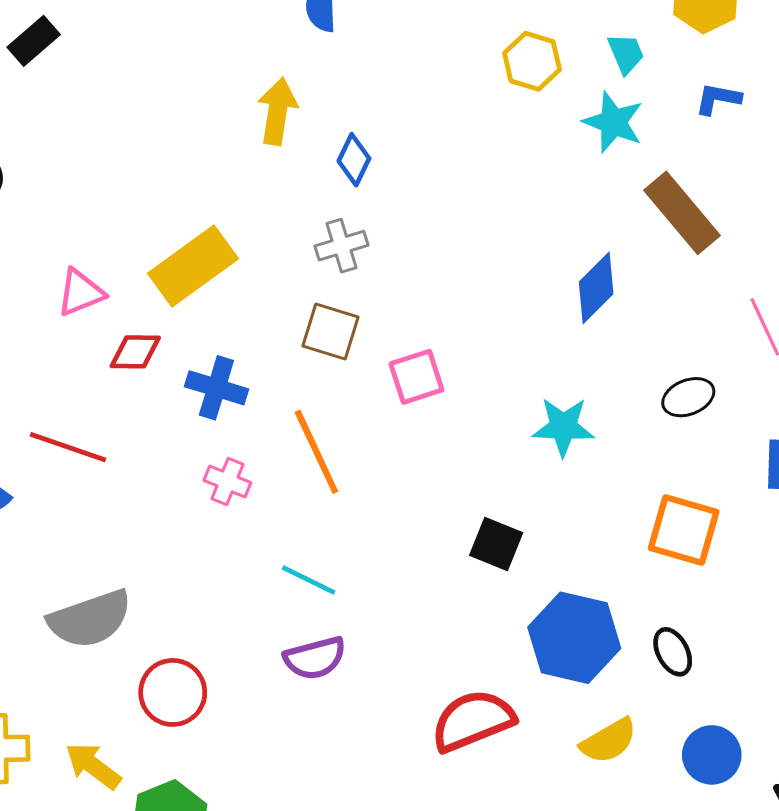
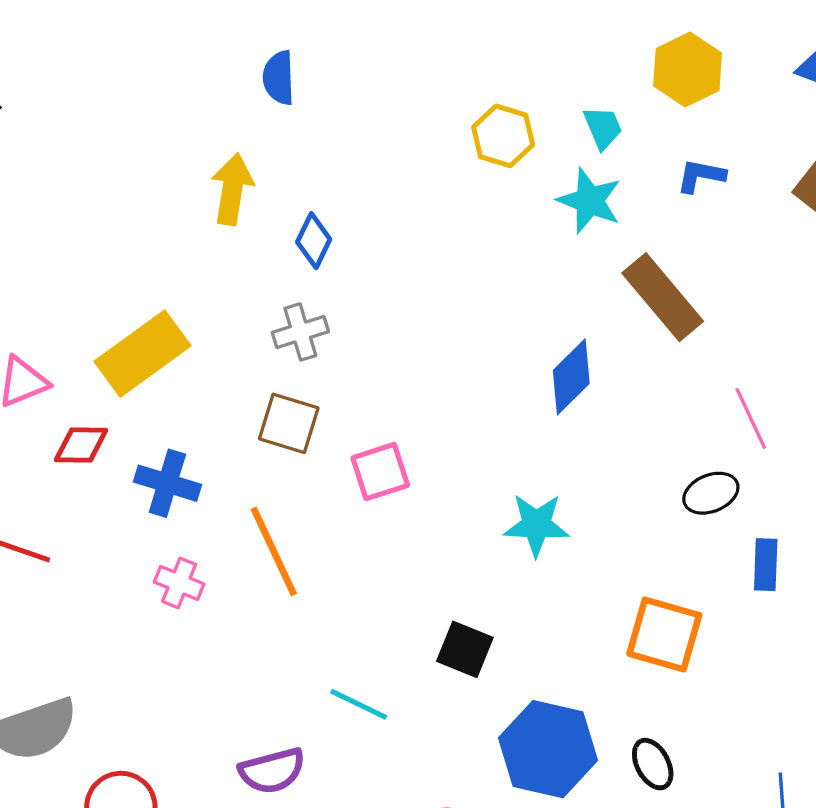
black ellipse: (688, 397) -> (711, 493), moved
cyan line: (309, 580) -> (359, 704), moved

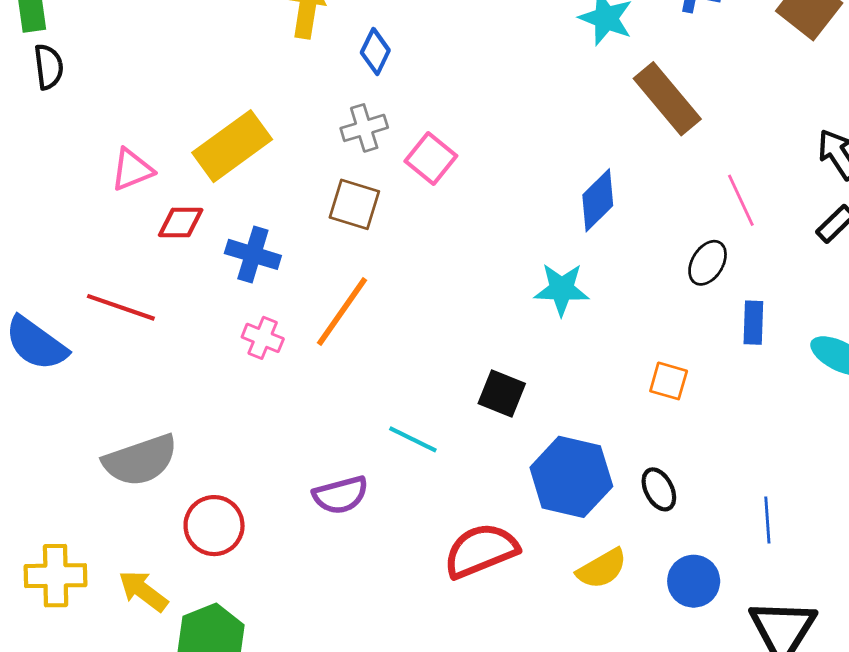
blue diamond: (571, 377) -> (598, 200), moved
pink square: (380, 472) -> (431, 159), moved, turned -33
black ellipse: (711, 493) -> (708, 263), turned -36
orange line: (274, 551) -> (342, 311), turned 60
orange square: (664, 634) -> (669, 381), size x0.6

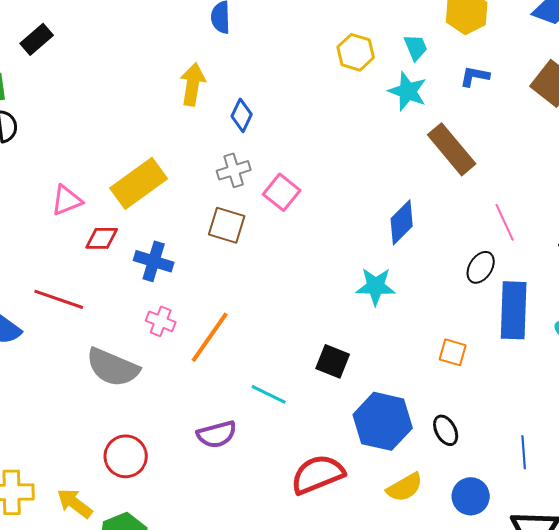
orange line: (342, 311) -> (210, 337), moved
blue rectangle: (753, 323) -> (514, 310), size x1.8
gray semicircle: (140, 460) -> (113, 367), moved, turned 42

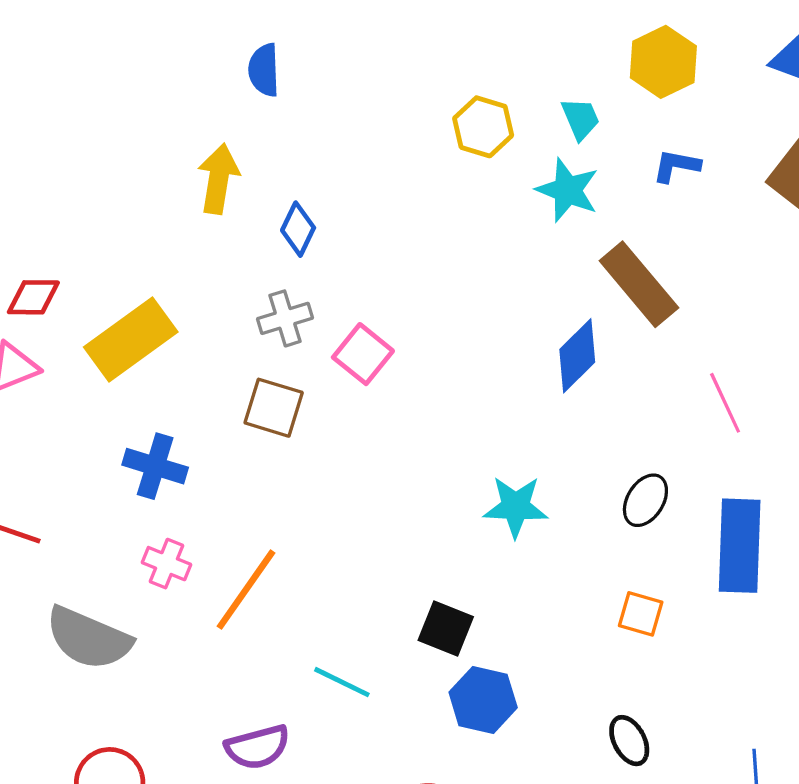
blue diamond: (402, 222) -> (577, 356), moved
red diamond: (102, 238) -> (33, 297), moved
black ellipse: (481, 267) -> (645, 500), moved
blue hexagon: (383, 421) -> (483, 700), moved, size x0.7

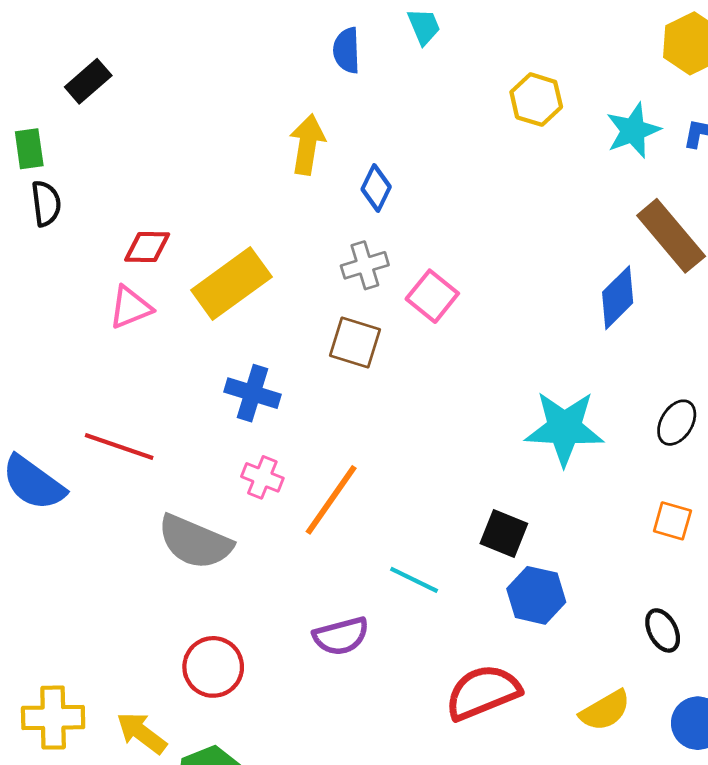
cyan trapezoid: (581, 119) -> (424, 27), moved
cyan star: (568, 190) -> (633, 130), moved, turned 30
cyan star: (516, 507) -> (564, 428), size x1.4

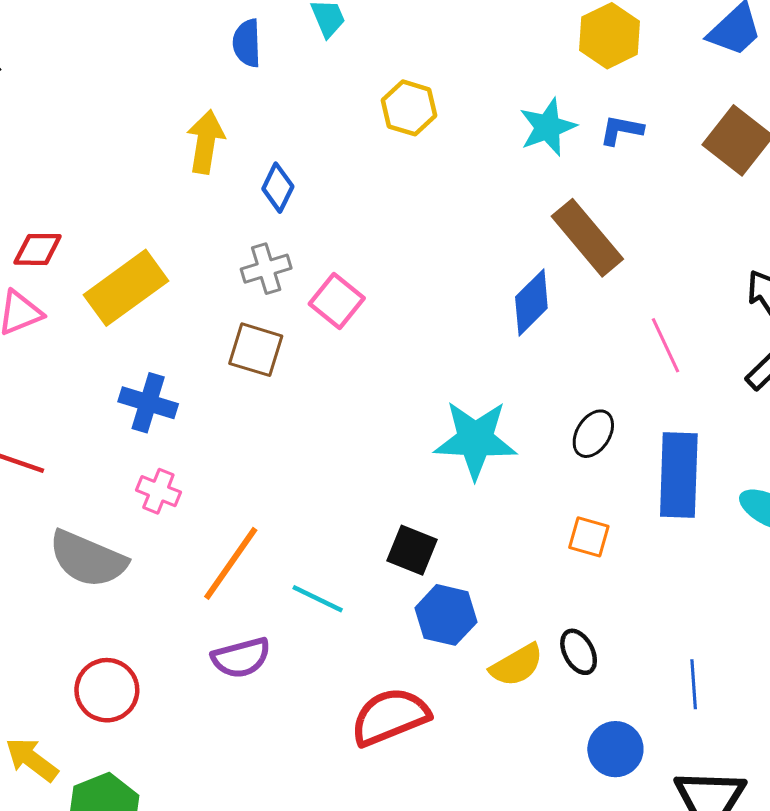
yellow hexagon: (536, 100) -> (409, 108), moved
orange line: (331, 500) -> (231, 563), moved
yellow semicircle: (605, 710) -> (517, 665), moved

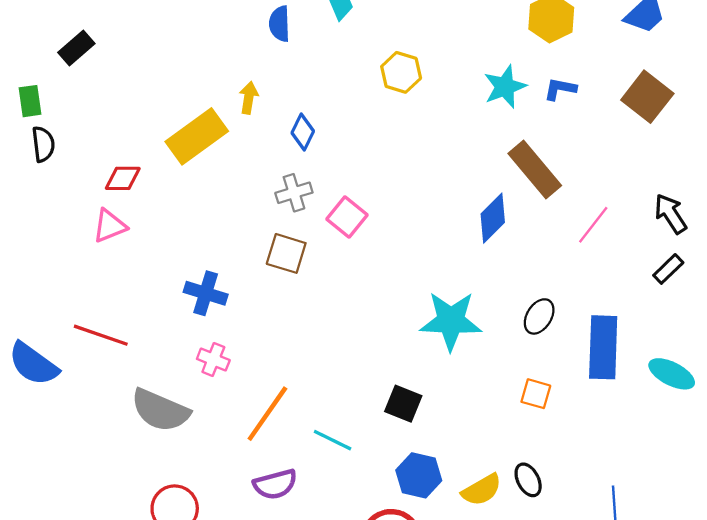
yellow arrow: (206, 142) -> (249, 98), size x0.7
yellow rectangle: (126, 288) -> (197, 136), moved
pink line: (666, 345) -> (593, 225), moved, turned 63
blue hexagon: (446, 615) -> (419, 475), moved

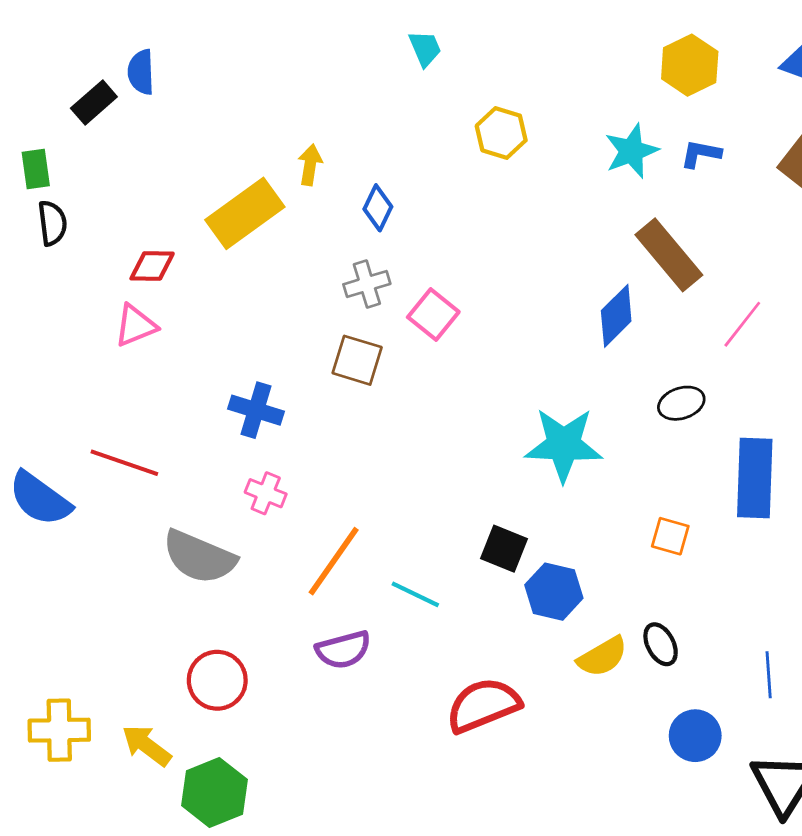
blue semicircle: (280, 24) -> (141, 72), moved
black ellipse: (539, 316) -> (681, 403), moved, turned 40
blue hexagon: (419, 475) -> (554, 592), moved

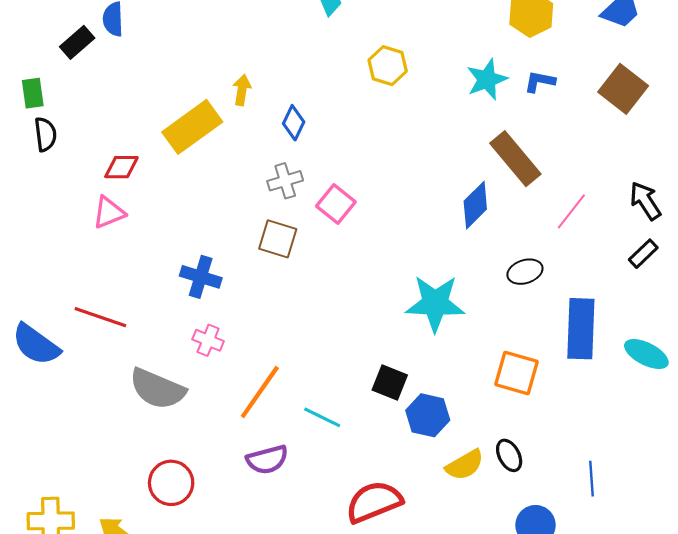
orange square: (670, 536) -> (516, 373), size x1.5

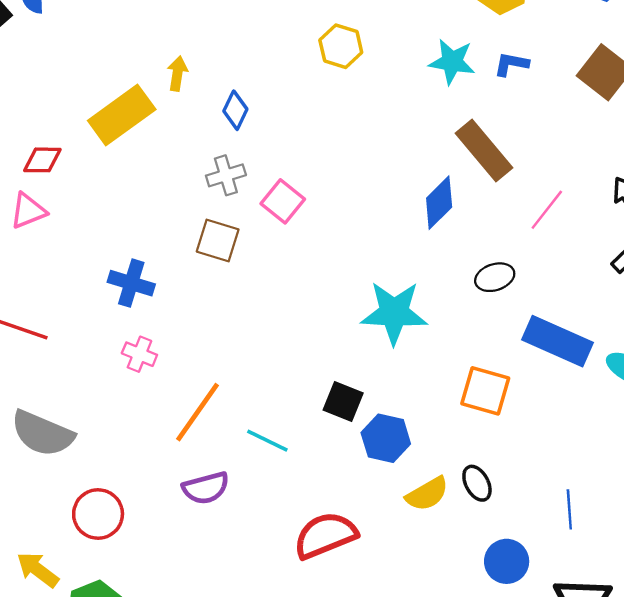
cyan star: (487, 79) -> (452, 62), turned 30
blue rectangle: (581, 329) -> (557, 341), turned -68
gray semicircle: (157, 389) -> (42, 433), moved

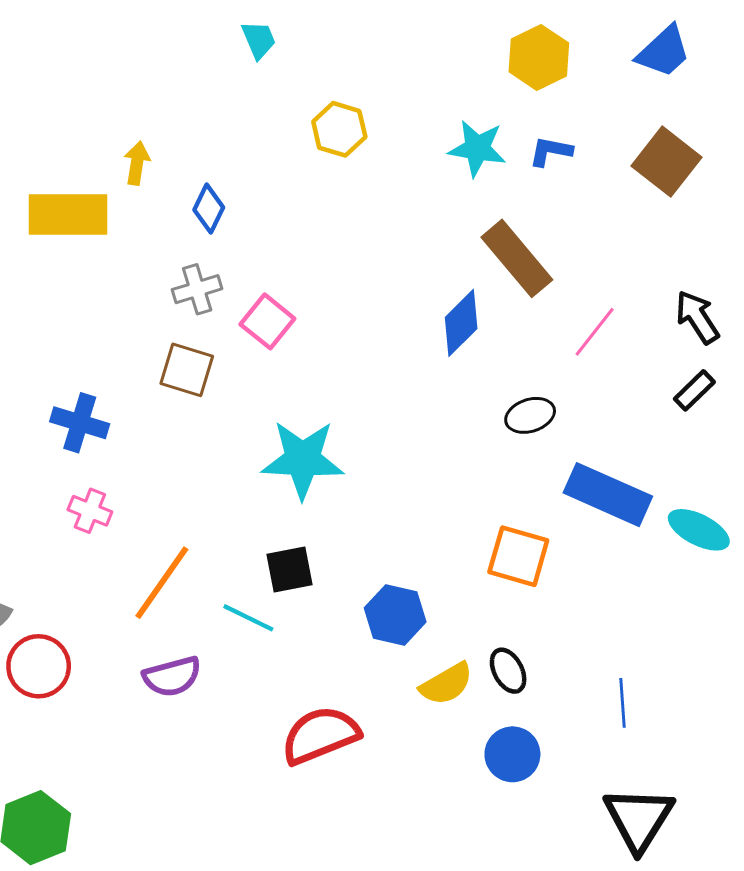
yellow rectangle: (122, 115) -> (68, 214), turned 36
cyan star: (394, 313) -> (303, 459), moved
black square: (343, 402) -> (289, 569), moved, turned -33
red circle: (98, 514) -> (39, 666), moved
blue circle: (507, 561) -> (512, 754), moved

